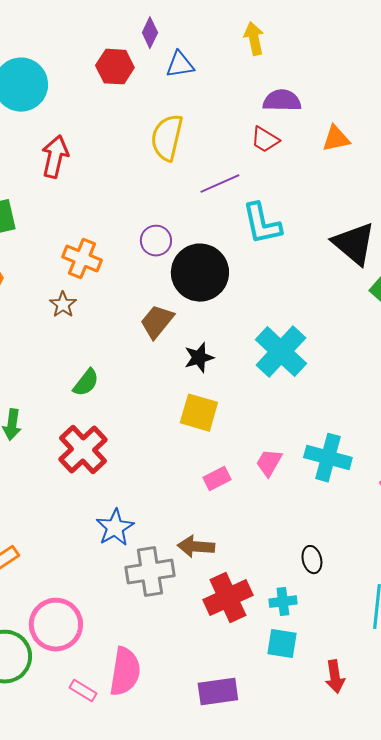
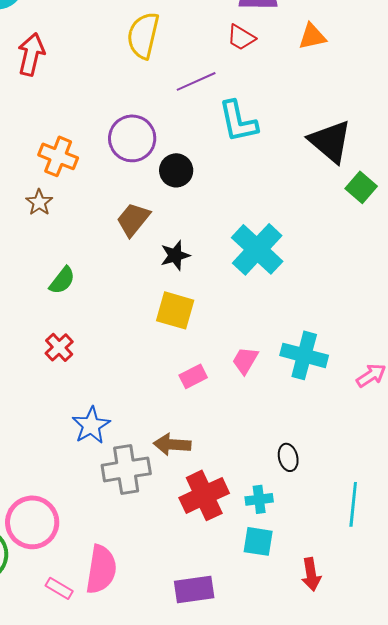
purple circle: (156, 241) -> (132, 138), size x1.5
black circle: (200, 273) -> (176, 170), size x0.6
red cross: (83, 450) -> (59, 347), size x0.6

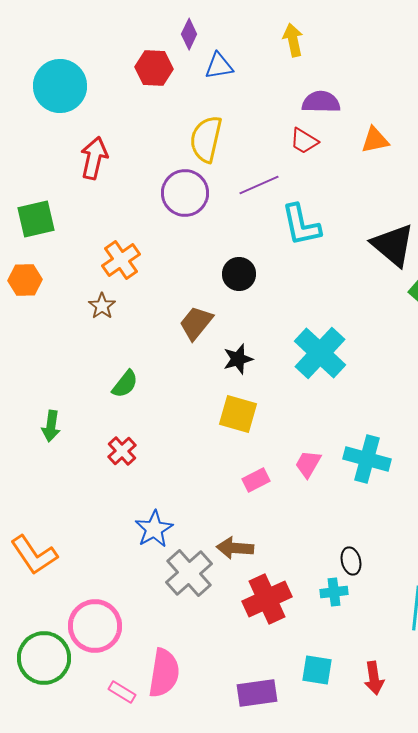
purple circle: (132, 138) -> (185, 193), moved
orange cross: (58, 156) -> (121, 260), turned 33
gray cross: (126, 469) -> (189, 573), turned -33
cyan cross: (259, 499) -> (334, 592), moved
cyan square: (258, 541) -> (317, 670), moved

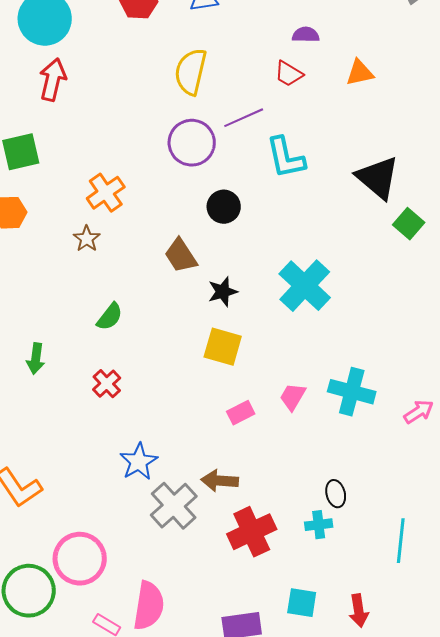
purple semicircle: (321, 102) -> (306, 35), size x0.7
red arrow: (94, 158) -> (53, 80), moved
purple circle: (185, 193) -> (192, 143), moved
brown trapezoid: (196, 323) -> (181, 256), turned -72

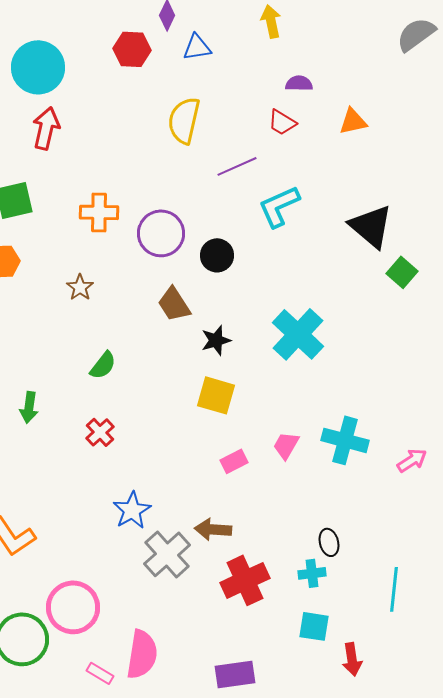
purple circle: (192, 143) -> (161, 233), moved
cyan L-shape: (286, 158) -> (279, 206), turned 78
orange cross: (106, 193) -> (99, 212), moved, turned 36
cyan square: (302, 603) -> (314, 626), moved

